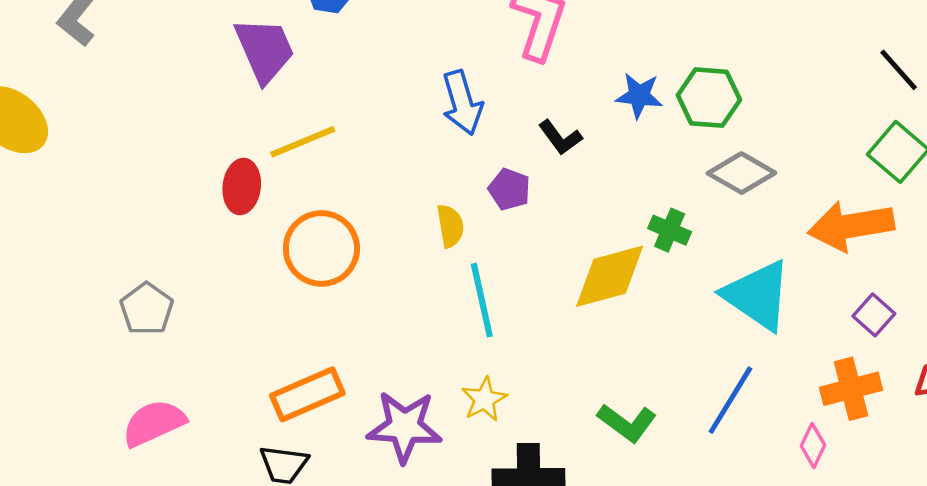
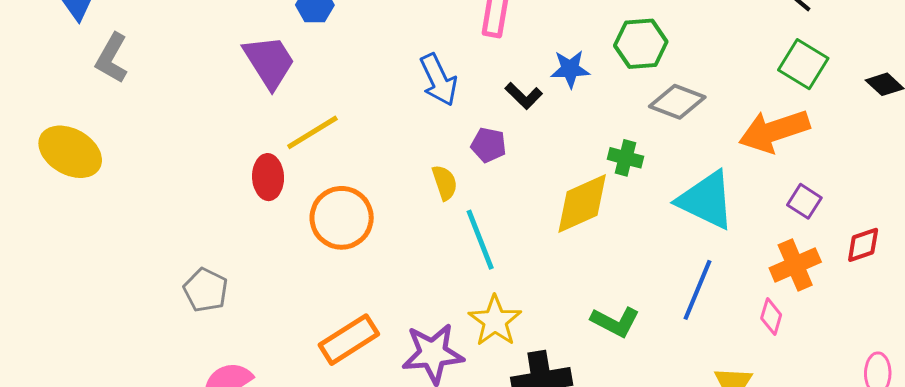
blue star: (639, 96) -> (570, 69), moved
yellow star: (484, 399) -> (495, 321), size x1.4

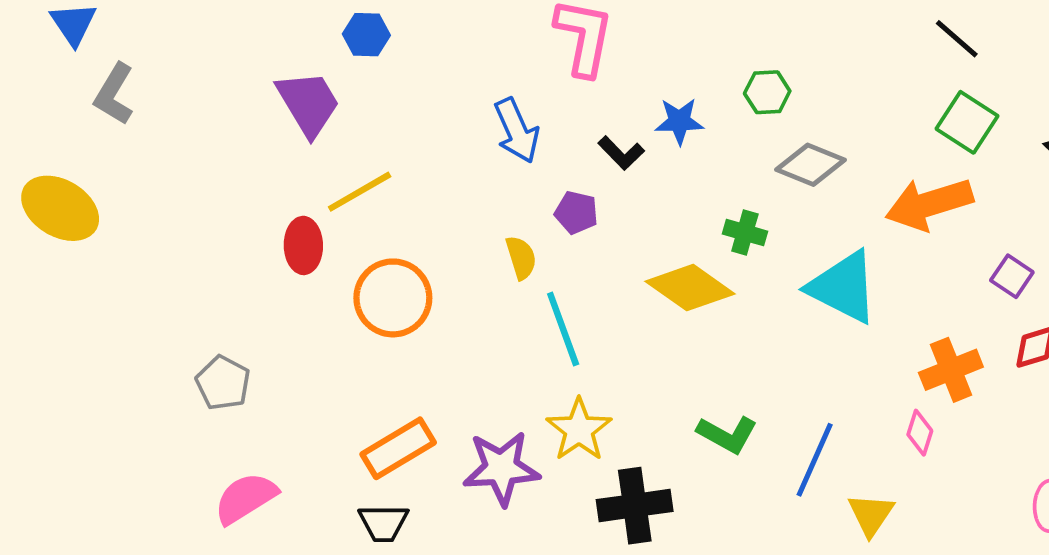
green hexagon: (641, 44) -> (767, 92), size x0.7
purple square: (804, 201) -> (1012, 276), moved
yellow diamond: (582, 203) -> (690, 288), turned 58
blue line: (697, 290) -> (815, 460), moved

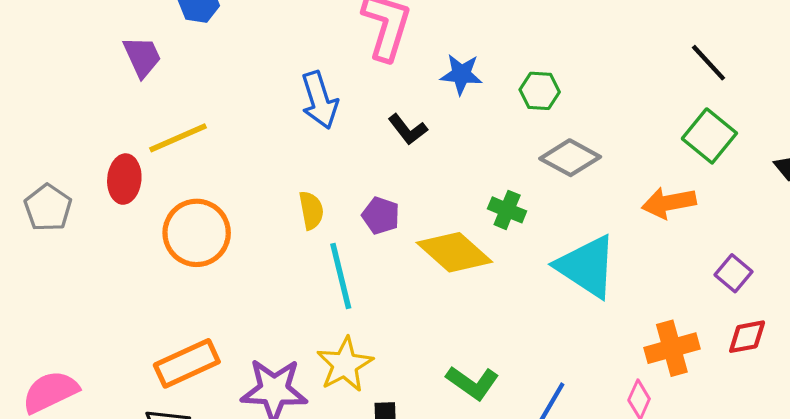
purple trapezoid: (308, 103) -> (142, 57), size x0.7
blue star: (679, 121) -> (461, 74), moved
orange arrow: (929, 204) -> (669, 203), size x0.7
purple pentagon: (576, 212) -> (381, 216), moved
gray pentagon: (223, 383) -> (48, 208), moved

